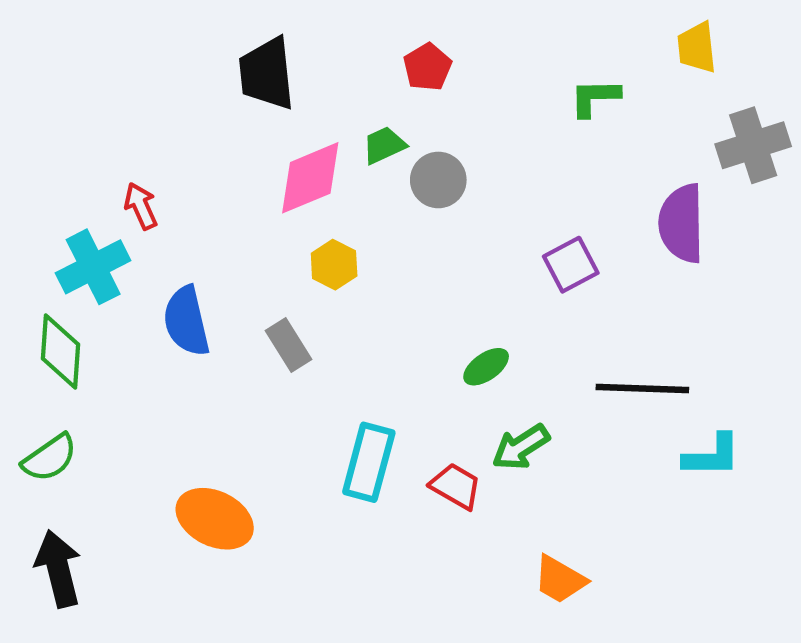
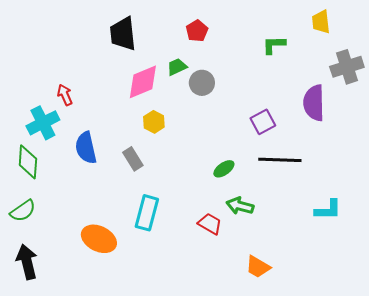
black line: (642, 388) -> (280, 160), moved
green arrow: (521, 447) -> (240, 206), turned 48
cyan rectangle: (369, 462) -> (147, 213), moved

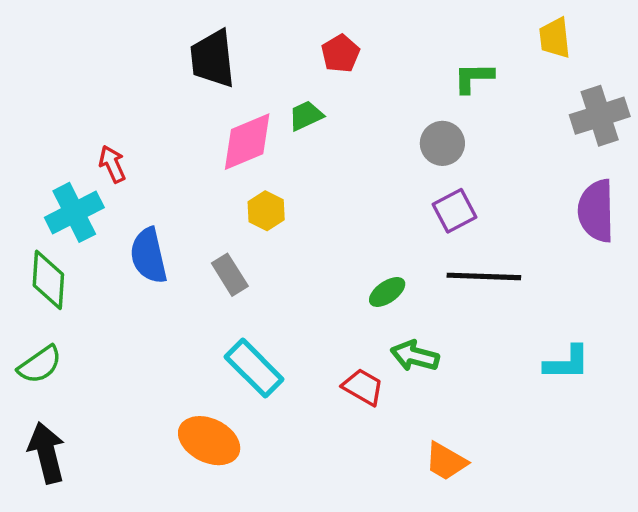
gray circle: (202, 83) -> (442, 143), moved
purple semicircle: (314, 103) -> (596, 211), moved
cyan rectangle: (147, 213) -> (254, 368), turned -60
orange ellipse: (99, 239) -> (209, 441), moved

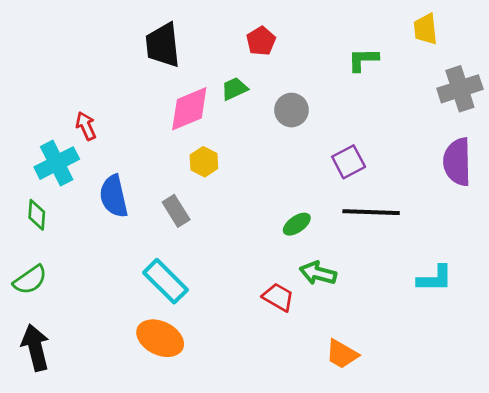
gray circle: (442, 143) -> (291, 110), moved
green diamond: (48, 280) -> (37, 215), size x0.7
cyan rectangle: (254, 368) -> (165, 281), moved

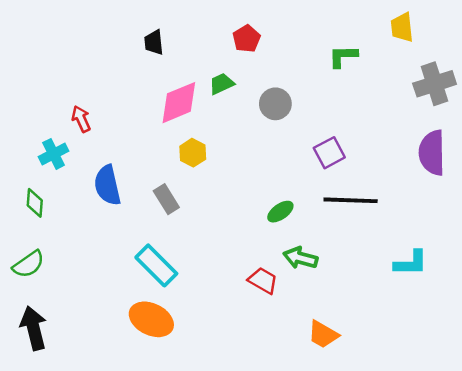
black trapezoid: (163, 45) -> (154, 42), size x0.6
cyan cross: (57, 163) -> (54, 154), size x0.7

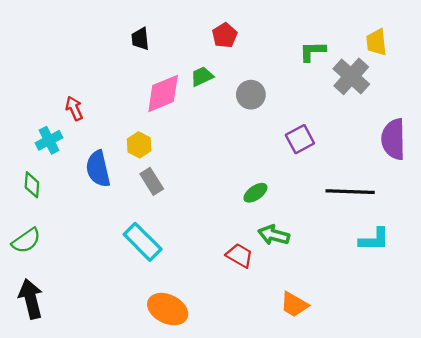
yellow trapezoid: (402, 27) -> (376, 42), moved
gray cross: (435, 84) -> (351, 76), moved, turned -30
yellow hexagon: (193, 153) -> (139, 145), moved
black line: (351, 200) -> (350, 192), moved
orange ellipse: (151, 319) -> (168, 309), moved

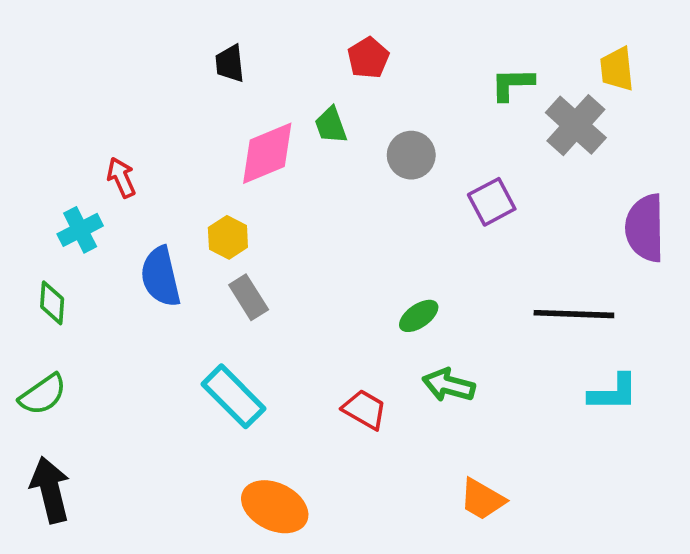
green trapezoid: (202, 76) -> (331, 125), turned -85
purple square: (300, 139) -> (492, 202), moved
red trapezoid: (239, 255) -> (364, 409), moved

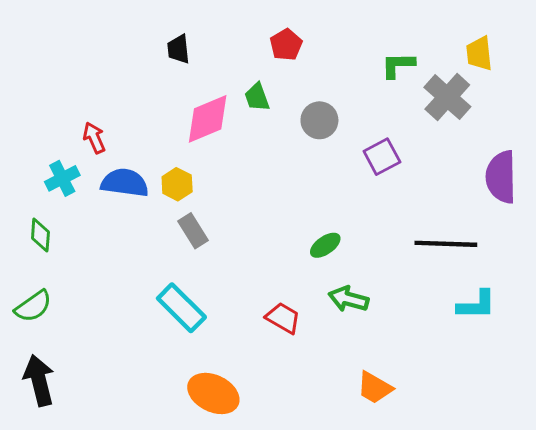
blue semicircle: (161, 277) -> (125, 183), moved, turned 111

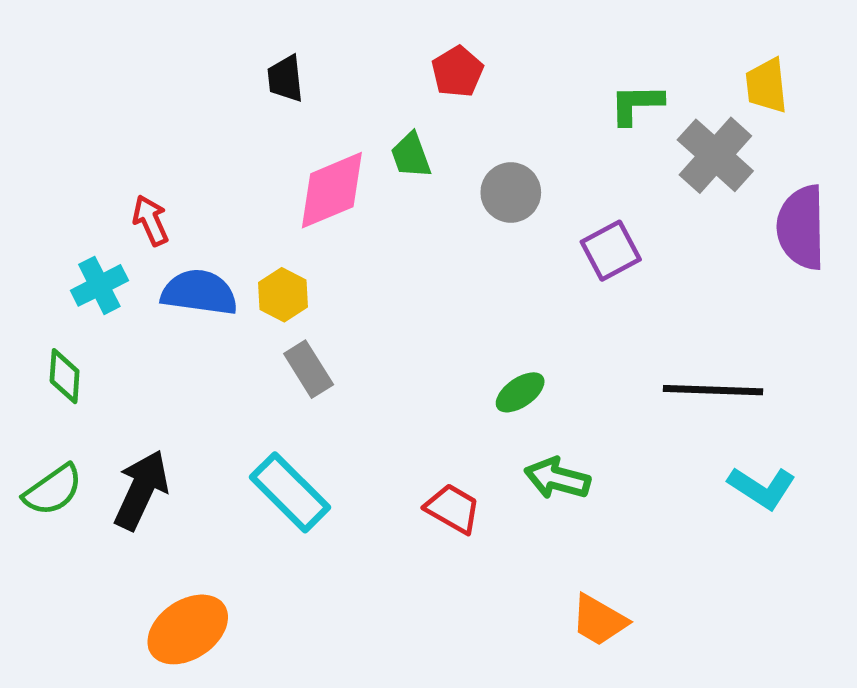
purple semicircle: (501, 177) -> (801, 227), moved
cyan L-shape: (476, 305) -> (762, 488), turned 33
black arrow: (39, 380) -> (141, 490), moved, turned 39
orange ellipse: (213, 393) -> (188, 629), moved, turned -60

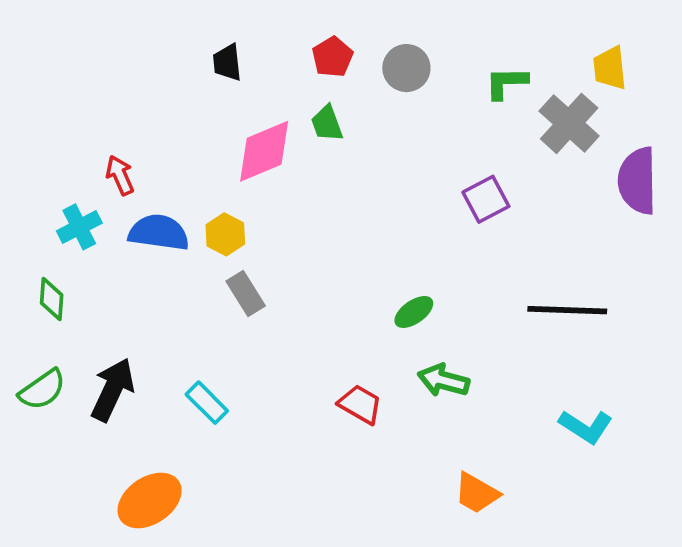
red pentagon: (457, 72) -> (333, 57), moved
gray circle: (511, 193) -> (406, 68), moved
cyan L-shape: (762, 488) -> (586, 427), moved
cyan rectangle: (290, 492) -> (207, 403), moved, size x0.7

